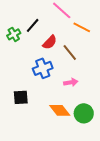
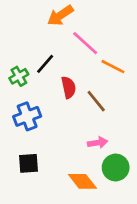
red semicircle: (50, 42) -> (69, 87), turned -56
blue cross: (43, 68) -> (27, 116), moved
green circle: (84, 113) -> (116, 168), moved

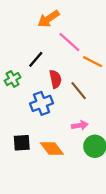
green cross: (19, 76) -> (13, 79), moved
blue cross: (27, 116) -> (42, 103), moved
orange diamond: (82, 181) -> (52, 149), moved

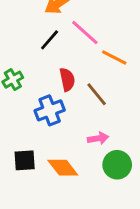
black line: (36, 59) -> (50, 40), moved

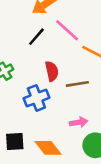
brown line: (97, 94) -> (77, 84), turned -60

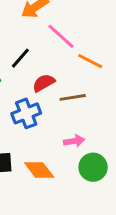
black line: (36, 37) -> (20, 58), moved
red semicircle: (52, 71) -> (44, 83), turned -108

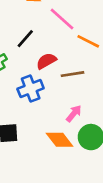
pink arrow: (74, 141) -> (74, 113), turned -42
orange diamond: (39, 170) -> (59, 140), moved

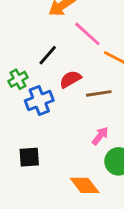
blue cross: (31, 89) -> (39, 100), moved
orange diamond: (59, 140) -> (85, 185), moved

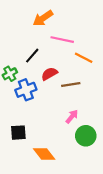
pink line: (87, 34) -> (62, 40), turned -30
orange diamond: (85, 185) -> (44, 154), moved

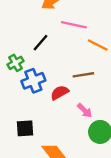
red semicircle: (49, 74) -> (60, 93), moved
pink arrow: (72, 117) -> (85, 110), turned 96

